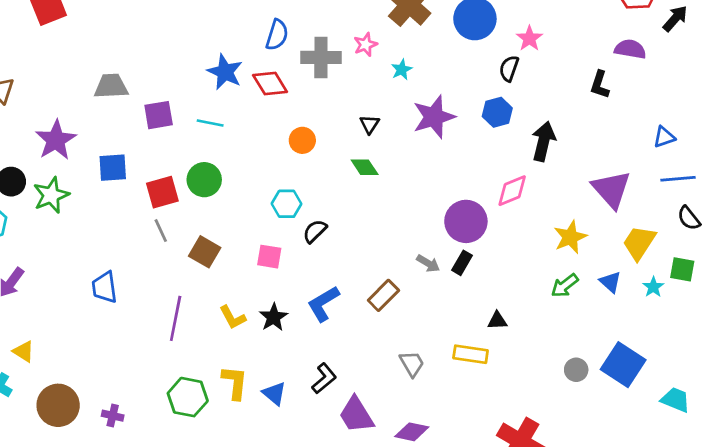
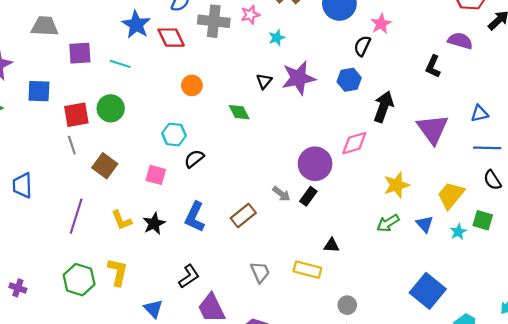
black triangle: (370, 124) -> (264, 81), moved
purple triangle: (611, 189) -> (433, 129), moved
blue L-shape: (323, 304) -> (195, 217), turned -40
gray circle: (576, 370) -> (347, 305), moved
blue triangle: (274, 393) -> (153, 309), moved

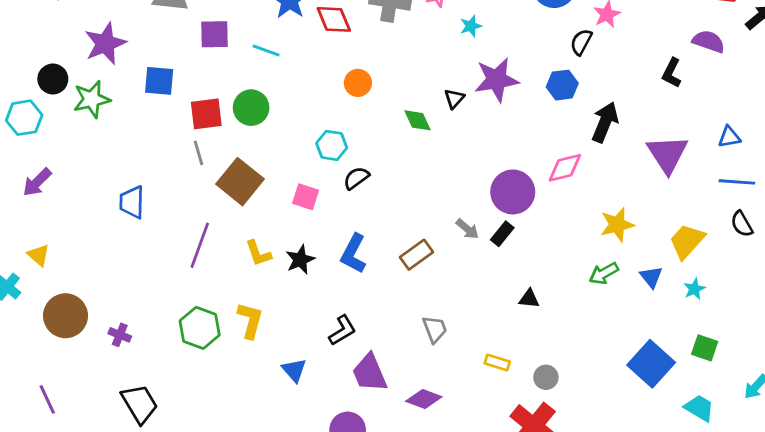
black triangle: (264, 81) -> (454, 99), moved
brown square: (105, 166) -> (240, 182), size x1.4
green square: (483, 220) -> (705, 348), moved
yellow rectangle: (307, 270) -> (497, 362), moved, size x0.7

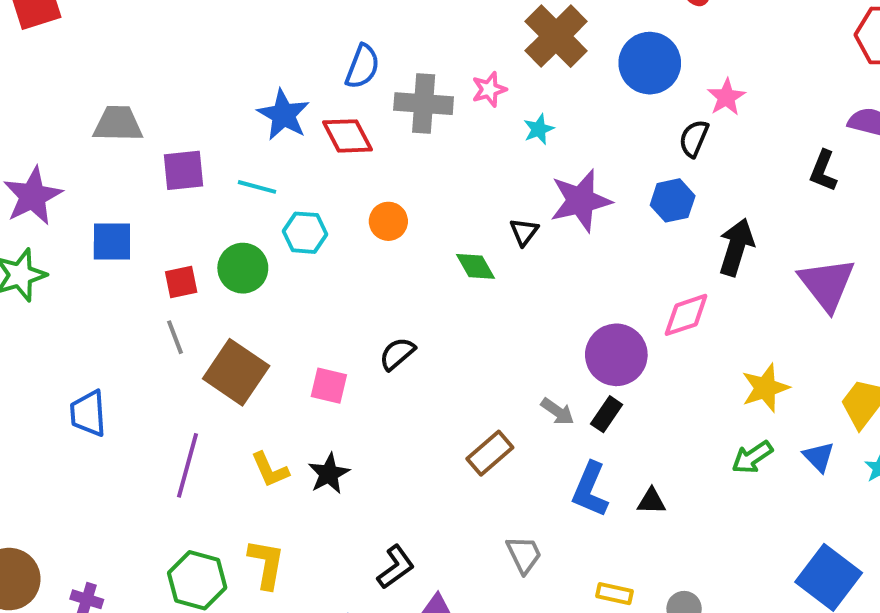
red square: (206, 114) -> (181, 282), size x0.7
cyan hexagon: (332, 145) -> (305, 233), moved
blue L-shape: (354, 254) -> (590, 490), moved

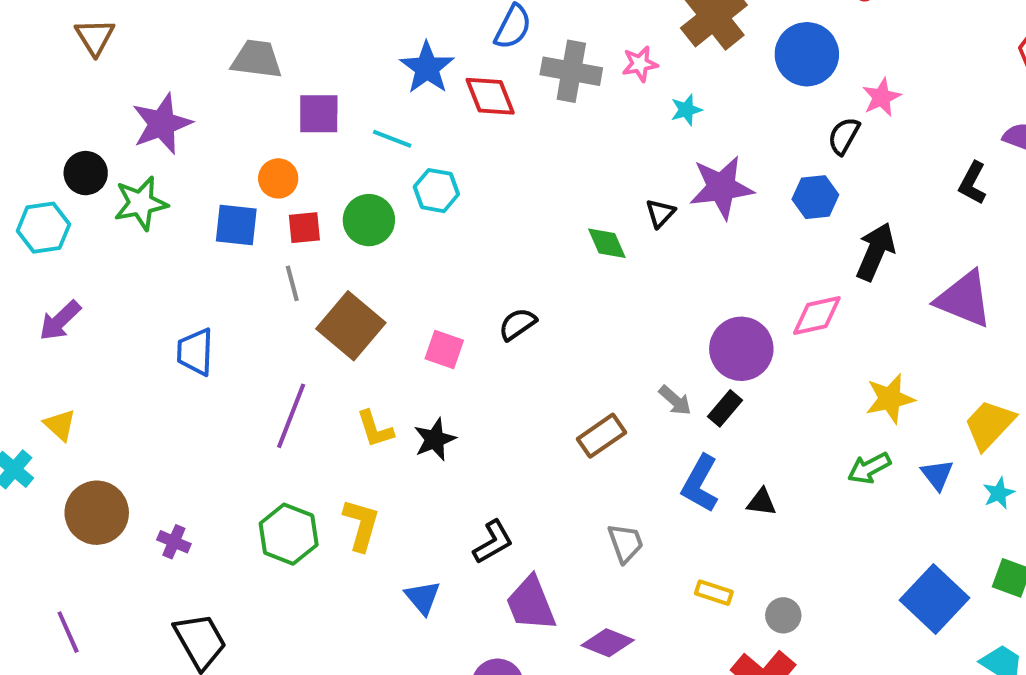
orange circle: (388, 221) -> (278, 178), moved
blue square: (112, 242) -> (236, 225), moved
purple triangle: (827, 284) -> (964, 299), turned -36

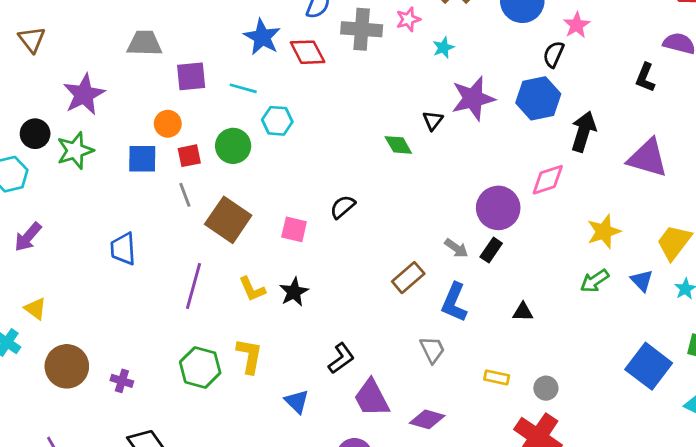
blue hexagon: (815, 197) -> (538, 98), size x1.4
blue L-shape: (700, 484) -> (454, 302), moved

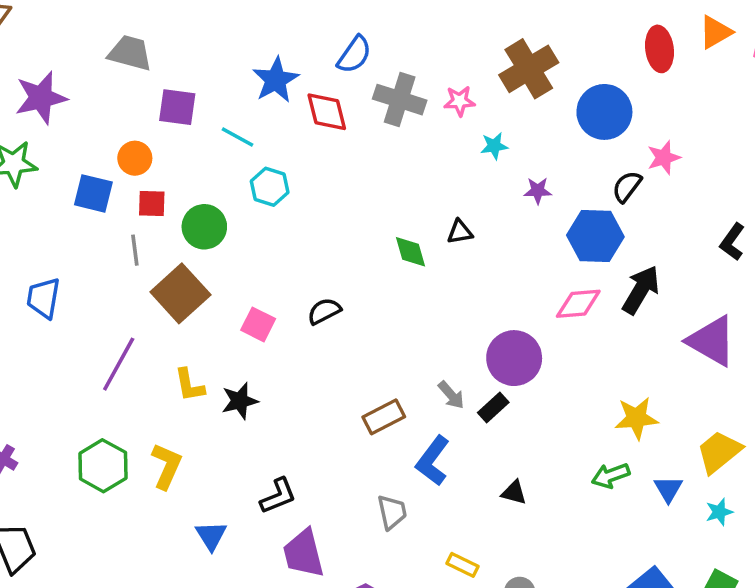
purple star: (473, 98) -> (538, 191), moved, size x0.5
black triangle: (433, 120) -> (460, 232), turned 30
green circle: (233, 146) -> (204, 227), moved
pink diamond: (548, 180) -> (578, 304), moved

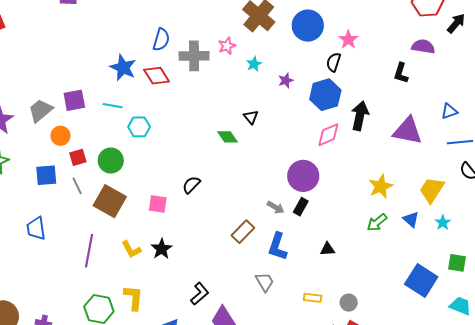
gray trapezoid: (130, 53) -> (40, 110), moved, turned -36
blue square: (93, 193) -> (46, 175), moved
black triangle: (460, 232) -> (251, 117), turned -42

